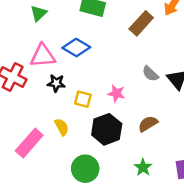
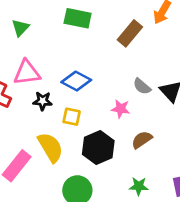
blue diamond: (76, 48) -> (76, 81), moved
pink star: (116, 93) -> (121, 109), moved
yellow semicircle: (62, 127) -> (50, 147), size x1.6
green star: (143, 167) -> (139, 186), turned -30

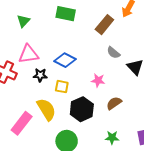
gray semicircle: (142, 86) -> (113, 53), moved

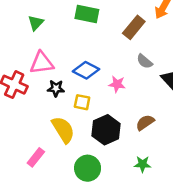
pink star: (98, 80) -> (117, 84), moved
pink rectangle: (22, 123) -> (36, 157), moved, size x0.7

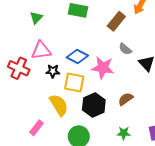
pink star: (117, 84) -> (103, 68), size x1.6
yellow square: (82, 102) -> (74, 83), size x1.5

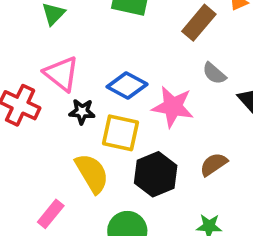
pink triangle: (41, 51) -> (61, 74), turned 45

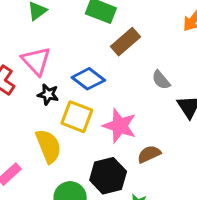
brown rectangle: (199, 23) -> (125, 42), moved
pink star: (173, 107) -> (120, 126), moved
black hexagon: (156, 174) -> (108, 176), moved

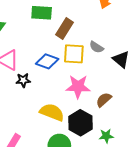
yellow square: (77, 117) -> (74, 54), moved
yellow semicircle: (48, 146) -> (52, 112), moved, turned -30

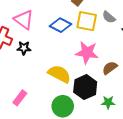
black star: (23, 80) -> (24, 48), moved

